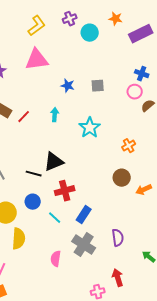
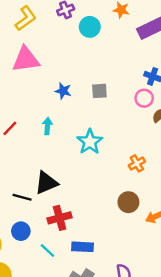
blue rectangle: (84, 215) -> (82, 247), turned 60

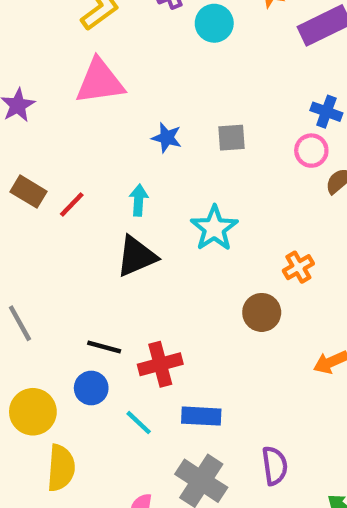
black triangle: (46, 183) -> (137, 256), moved
black line: (22, 197) -> (104, 347), moved
brown circle: (128, 202) -> (262, 312), moved

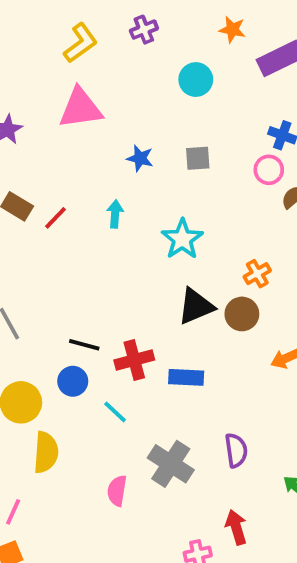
cyan circle: (214, 23) -> (196, 80), moved
black triangle: (137, 256) -> (196, 306), moved
brown circle: (262, 312) -> (242, 314), moved
blue rectangle: (201, 416) -> (186, 377), moved

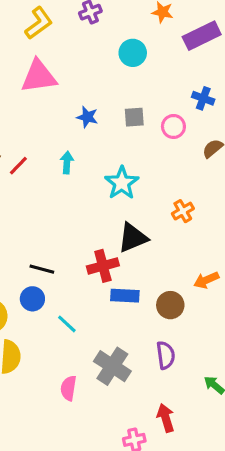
pink circle: (269, 170) -> (173, 126), moved
brown circle: (242, 314) -> (170, 305), moved
red cross: (134, 360) -> (103, 266), moved

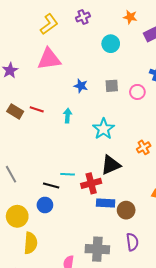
red line: (18, 166) -> (37, 109), moved, turned 64
brown circle: (170, 305) -> (126, 210), moved
cyan line: (67, 324) -> (68, 174), moved, turned -40
gray cross: (112, 366) -> (97, 249), turned -30

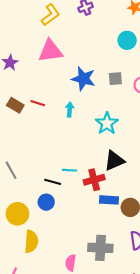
cyan circle: (111, 44) -> (127, 40), moved
blue star: (81, 86) -> (83, 79), size x1.6

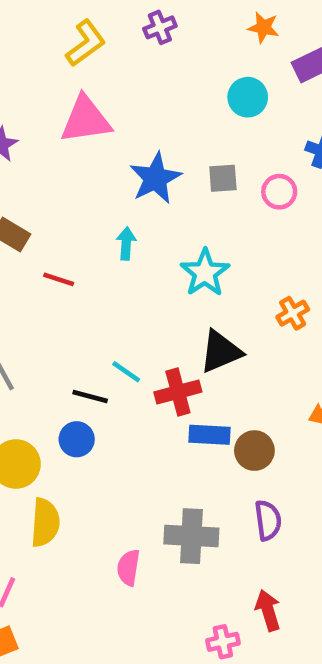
blue star: (83, 79) -> (155, 178), turned 30
red line: (38, 103) -> (59, 279), moved
cyan line: (70, 170) -> (126, 372), turned 32

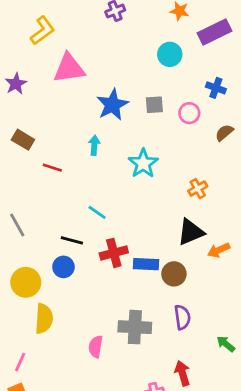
yellow L-shape: (86, 43) -> (42, 31), moved
black triangle: (221, 351) -> (191, 232), moved
cyan line: (126, 372) -> (97, 212), moved
red cross: (178, 392) -> (114, 253), moved

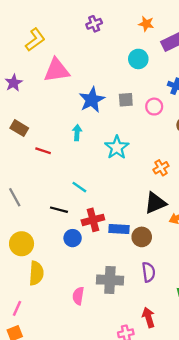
blue circle: (63, 267) -> (73, 238), moved

